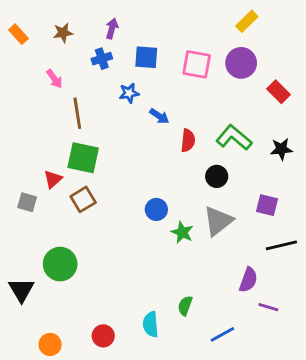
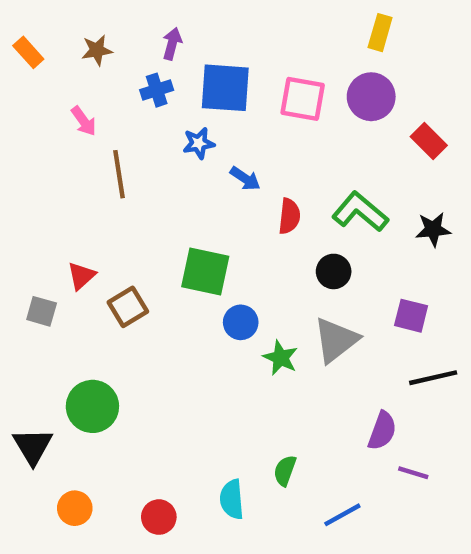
yellow rectangle: (247, 21) -> (380, 33), turned -30
blue square: (146, 57) -> (225, 88), size x1.4
green square: (83, 158) -> (205, 271), moved
orange circle: (50, 344) -> (75, 508), moved

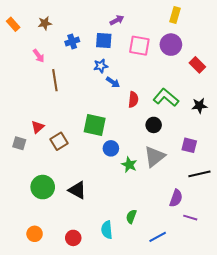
purple arrow: (172, 44) -> (117, 20), moved, turned 48
blue square: (225, 88) -> (104, 40), size x0.7
blue star: (199, 143) -> (101, 66), moved
black triangle: (33, 446) -> (77, 190), moved, turned -30

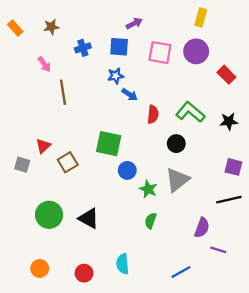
purple square: (189, 145) -> (233, 167), moved
green semicircle: (131, 217) -> (151, 221), moved

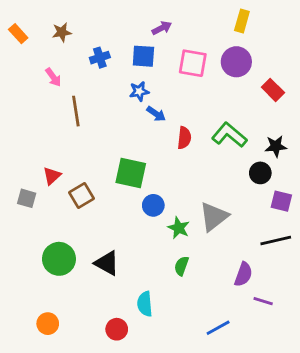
black circle: (176, 144) -> (260, 173), moved
cyan semicircle: (123, 264) -> (145, 304), moved
red circle: (84, 273) -> (117, 329), moved

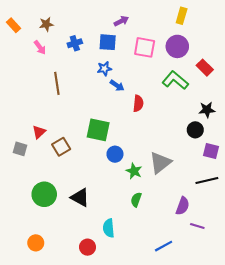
pink arrow: (53, 77) -> (40, 47), moved
green L-shape: (229, 135) -> (175, 80), moved

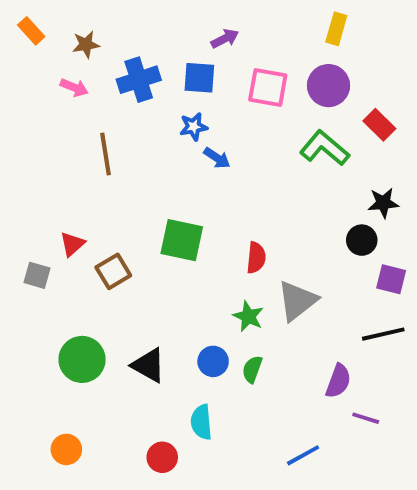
orange rectangle: (14, 25) -> (31, 31), moved
blue cross: (75, 43) -> (139, 80), size x1.5
pink arrow: (40, 47) -> (74, 88), turned -32
red semicircle: (138, 103) -> (256, 258), moved
blue circle: (115, 154) -> (213, 361), moved

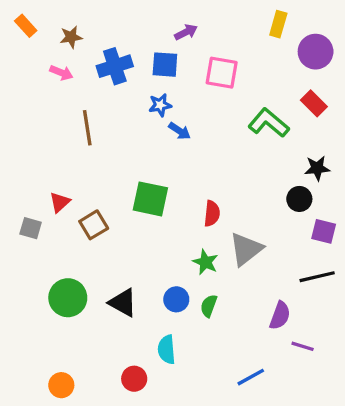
purple circle: (328, 86) -> (316, 52), moved
orange circle: (66, 449) -> (61, 385), moved

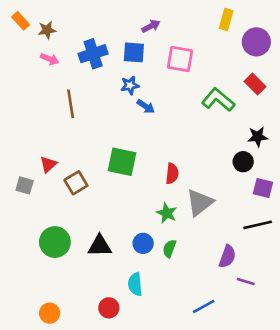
brown star: (71, 37) -> (47, 30), moved
black triangle: (123, 303) -> (100, 246), turned -30

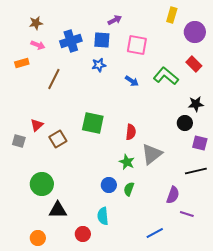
orange rectangle: (21, 21) -> (22, 63), moved, turned -64
brown line: (71, 104) -> (54, 79), turned 35
blue arrow: (146, 106) -> (132, 81), moved
black triangle: (100, 246) -> (58, 210), moved

